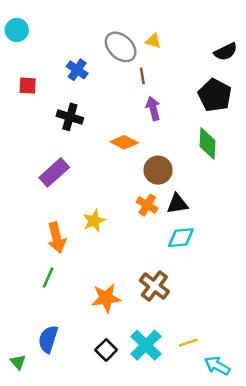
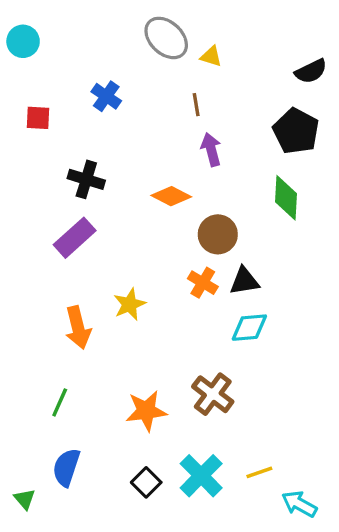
gray ellipse: (121, 47) -> (166, 38), moved
black cross: (70, 117) -> (86, 179), moved
green line: (48, 278) -> (60, 402), moved

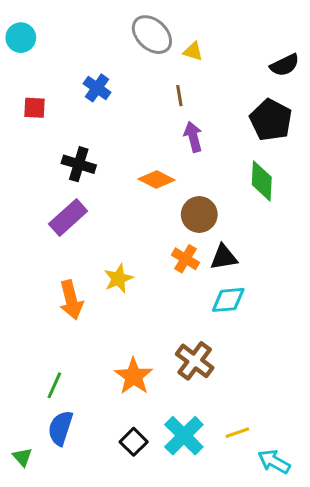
green line: (60, 402) -> (54, 385), moved
orange star: (146, 411) -> (134, 376), turned -30

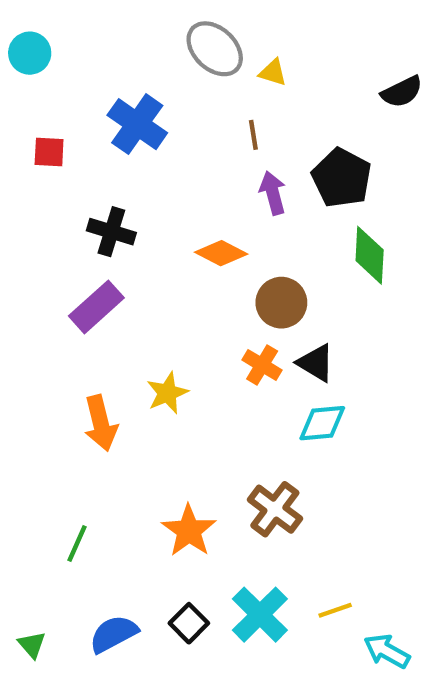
blue cross: (97, 88) -> (137, 124), size x1.5
black pentagon: (271, 120) -> (342, 178), moved
black triangle: (224, 257) -> (316, 363), turned 40
blue semicircle: (60, 428) -> (114, 634), moved, turned 44

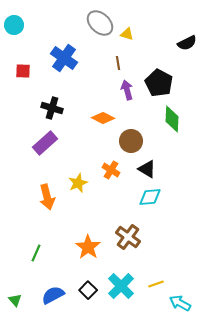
orange cross: (262, 365) -> (111, 170), moved

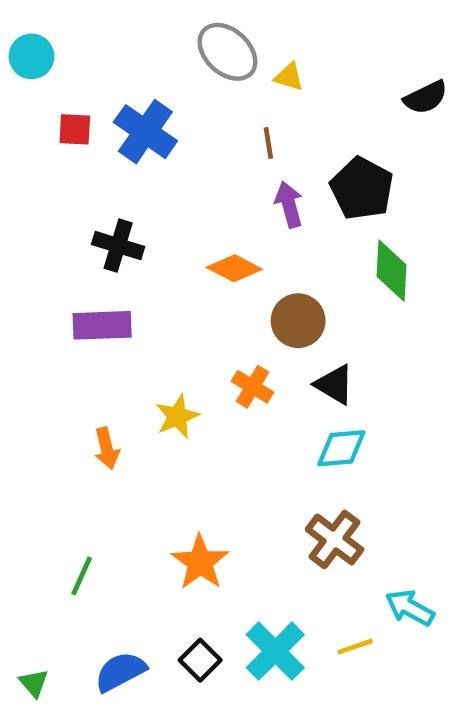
red square: (23, 71) -> (75, 129), moved
purple rectangle: (45, 143) -> (102, 325), turned 40
orange arrow: (47, 197) -> (107, 448), size x0.7
brown cross: (128, 237) -> (335, 539), moved
cyan arrow: (180, 303) -> (410, 608), moved

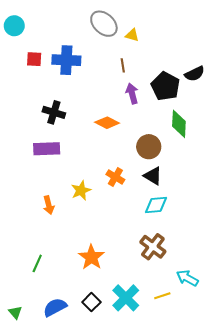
black semicircle: (426, 97) -> (195, 74), moved
blue cross: (145, 132) -> (66, 60), turned -32
brown circle: (298, 321) -> (149, 147), moved

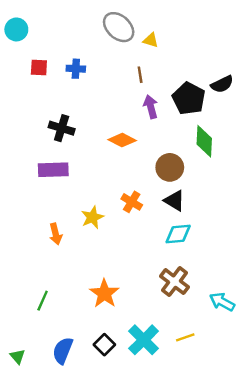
blue cross: (66, 60) -> (76, 69), size x0.6
cyan arrow: (187, 278) -> (222, 302), moved
blue semicircle: (55, 307) -> (63, 351), turned -40

